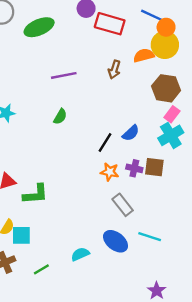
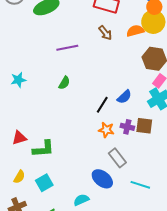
brown arrow: (114, 70) -> (105, 33), moved, turned -56
cyan square: (21, 235) -> (44, 183), moved, turned -30
blue ellipse: (115, 241) -> (102, 179), moved

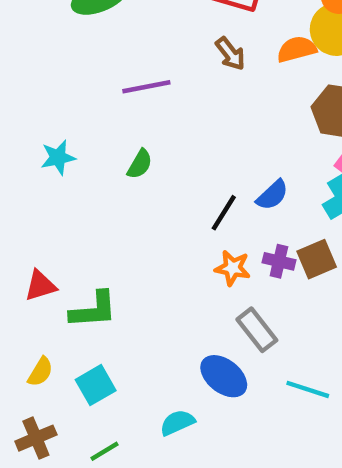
cyan star: (18, 80) -> (58, 157), moved
brown square: (144, 126) -> (317, 259), turned -30

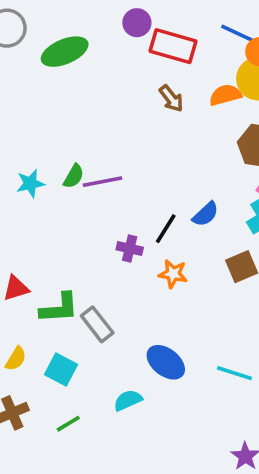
purple line: (146, 87) -> (103, 182), moved
green semicircle: (140, 164) -> (74, 176), moved
purple cross: (279, 261) -> (130, 248), moved
gray rectangle: (257, 330) -> (97, 324), moved
cyan square: (96, 385) -> (61, 370), turned -32

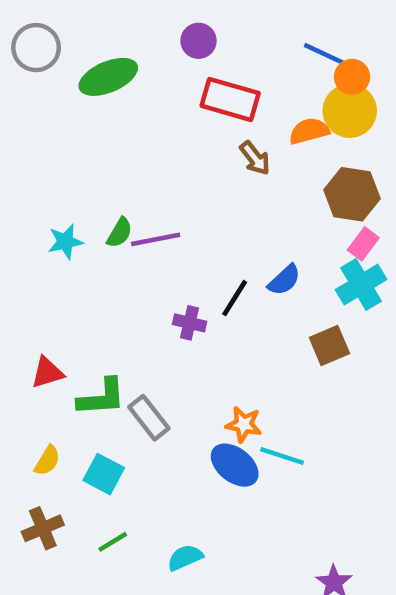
red rectangle: (173, 46) -> (230, 99), moved
brown arrow: (171, 99) -> (255, 158), moved
orange star: (173, 274) -> (244, 424), moved
cyan line: (234, 373) -> (282, 456), moved
cyan semicircle: (128, 400) -> (185, 558), moved

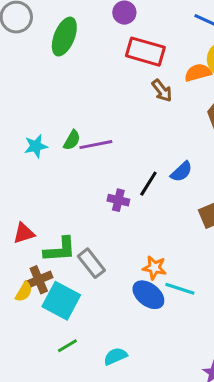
green ellipse: (108, 77) -> (64, 37), turned -45
cyan square: (104, 474) -> (61, 301), size x1.4
brown cross: (43, 528) -> (39, 280), moved

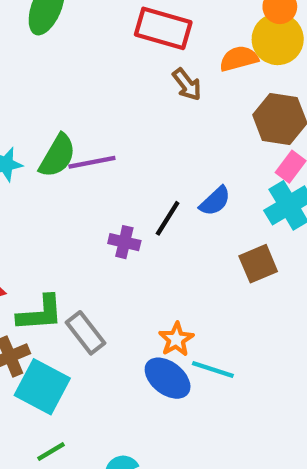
green semicircle: (72, 140) -> (57, 156), size x1.5
orange star: (154, 268) -> (176, 339), turned 30

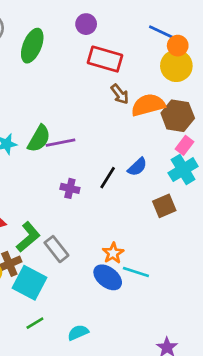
orange semicircle: (239, 59) -> (148, 105), moved, size x1.4
purple cross: (124, 242) -> (70, 188), moved
green L-shape: (40, 313) -> (28, 237), turned -36

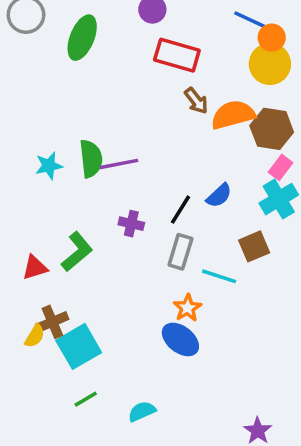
green semicircle: (39, 139) -> (91, 159), turned -36
green L-shape: (28, 237) -> (77, 252), moved
gray rectangle: (56, 249) -> (180, 252), moved, turned 55
cyan line: (136, 272) -> (219, 276), moved
cyan square: (30, 283) -> (79, 346), turned 32

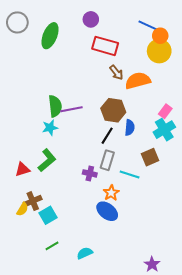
brown hexagon: (272, 129) -> (113, 110), moved
cyan star: (49, 166) -> (50, 128), moved
blue semicircle: (219, 196) -> (130, 128), turned -42
purple cross: (131, 224) -> (90, 173), moved
cyan square: (79, 346) -> (48, 215), size x0.7

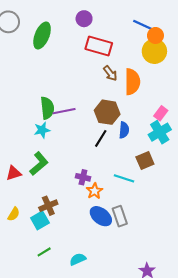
orange semicircle: (138, 81) -> (132, 82), turned 105
gray rectangle: (107, 160) -> (120, 216), moved, turned -36
orange star: (111, 193) -> (95, 191), moved
brown cross: (33, 201) -> (48, 206), moved

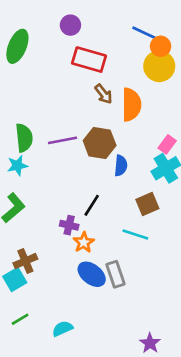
purple line: (64, 111) -> (62, 140), moved
black line: (101, 138) -> (92, 205), moved
cyan line: (124, 178) -> (135, 234), moved

